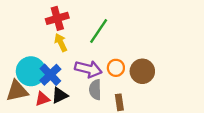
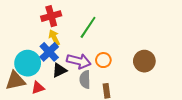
brown circle: (142, 71) -> (144, 61), moved
blue cross: (50, 75) -> (49, 52), moved
black triangle: (60, 95) -> (59, 70), moved

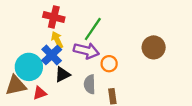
red cross: (51, 16) -> (54, 17), turned 30
purple arrow: (79, 61) -> (86, 51), moved
brown circle: (144, 61) -> (154, 47), moved

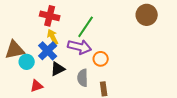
brown circle: (154, 47) -> (147, 15), moved
cyan circle: (29, 67) -> (27, 62), size x0.6
brown triangle: (16, 85) -> (15, 50), moved

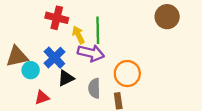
green line: (86, 27) -> (98, 30), turned -35
yellow arrow: (53, 37) -> (78, 35), moved
orange circle: (101, 59) -> (127, 74), moved, size x1.5

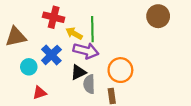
yellow arrow: (78, 35) -> (74, 33), turned -35
brown triangle: (17, 56) -> (16, 37), moved
black triangle: (66, 78) -> (78, 72), moved

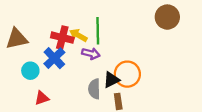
red cross: (54, 17) -> (62, 38), moved
purple arrow: (86, 51) -> (91, 54), size x0.7
black triangle: (78, 72) -> (111, 80), moved

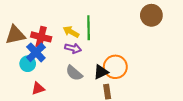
red cross: (62, 38) -> (41, 37), moved
purple arrow: (91, 54) -> (73, 48), moved
blue cross: (54, 58) -> (36, 52), moved
gray semicircle: (94, 89) -> (74, 73), moved, turned -48

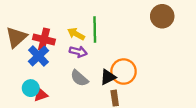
brown triangle: (15, 35) -> (16, 37), turned -30
cyan circle: (28, 64) -> (31, 88), moved

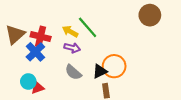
green line: (95, 30) -> (88, 27), turned -40

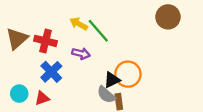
yellow arrow: (70, 31) -> (79, 24), moved
blue cross: (35, 52) -> (51, 72), moved
gray semicircle: (73, 72) -> (106, 95), moved
cyan circle: (28, 81) -> (19, 94), moved

